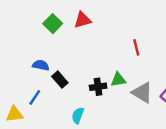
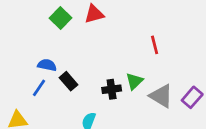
green triangle: (118, 80) -> (134, 81), turned -35
blue line: (35, 97) -> (39, 88), moved

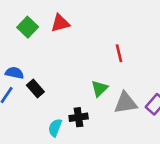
black cross: (112, 89) -> (79, 117), moved
gray triangle: (161, 96) -> (126, 103), turned -40

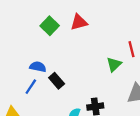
green triangle: (99, 88) -> (114, 64), moved

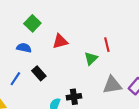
red triangle: (79, 22) -> (60, 41), moved
blue semicircle: (38, 67) -> (24, 48), moved

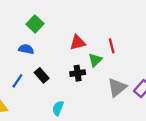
red triangle: (60, 41) -> (78, 43), moved
gray triangle: (112, 85) -> (117, 87), turned -30
black cross: (74, 97) -> (78, 73), moved

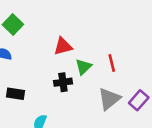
red line: (112, 46) -> (112, 63), moved
black rectangle: (42, 75) -> (16, 94), moved, turned -40

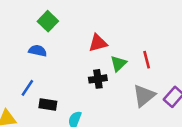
black rectangle: (16, 94) -> (48, 105), moved

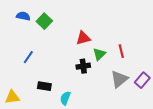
blue semicircle: (38, 51) -> (23, 16), moved
blue line: (27, 88) -> (28, 57), moved

